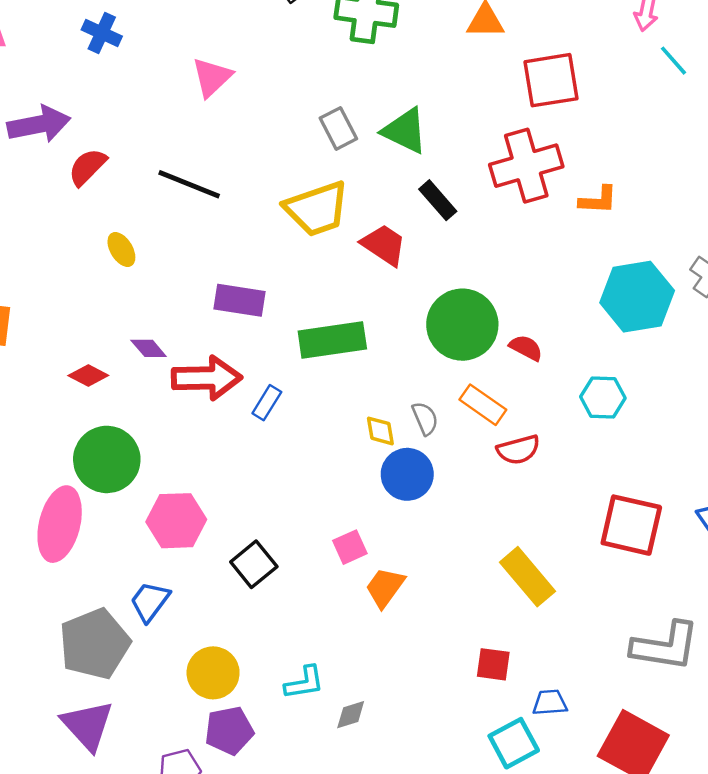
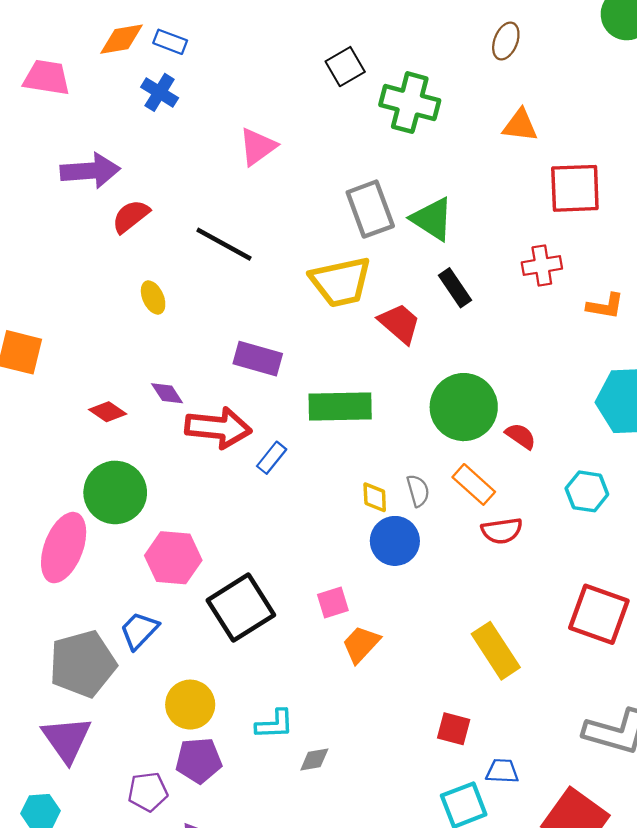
gray rectangle: (338, 128) -> (370, 209), size x1.4
red cross: (526, 166) -> (542, 265), size x0.6
black square: (254, 564) -> (241, 608), size x1.5

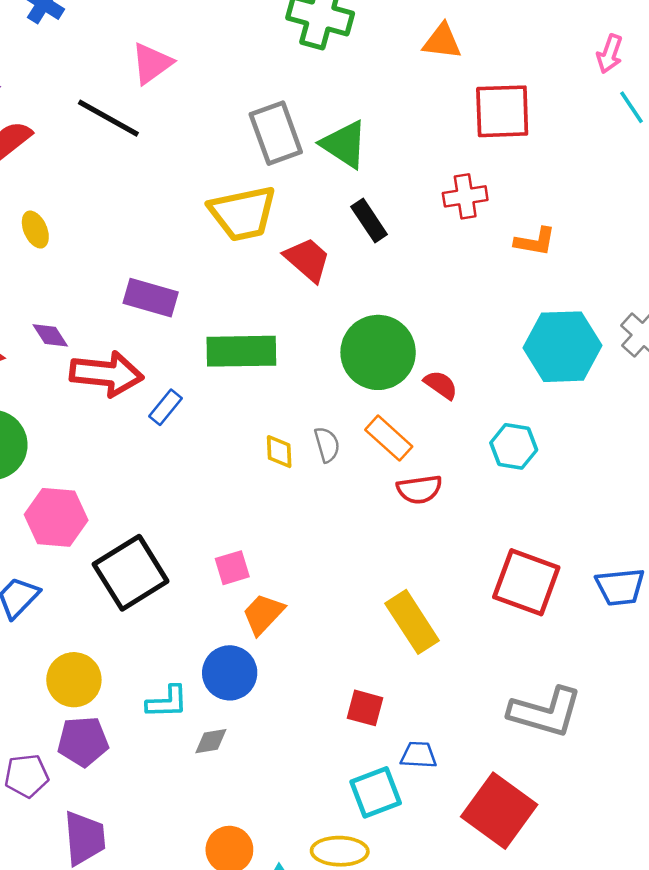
black line: (224, 244) -> (108, 118), moved
blue circle: (395, 541) -> (230, 673), moved

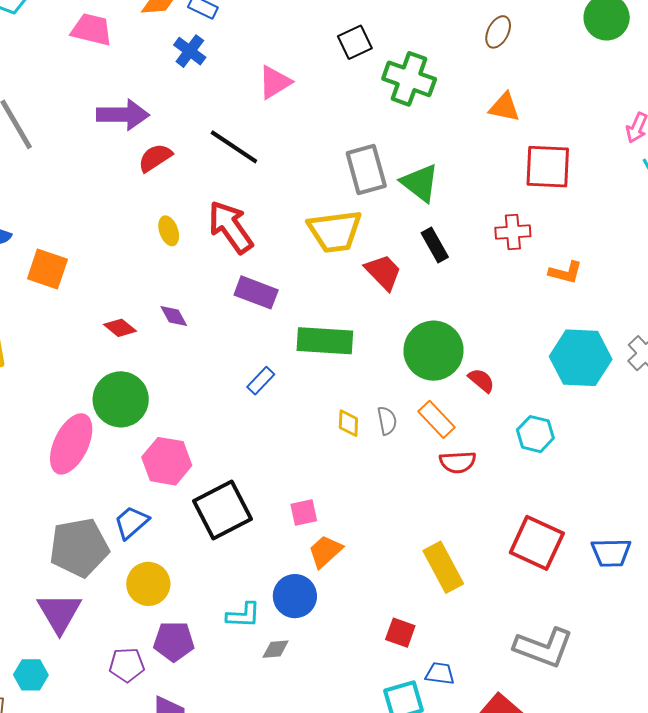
pink triangle: (152, 63) -> (275, 82), moved
red arrow: (106, 374) -> (231, 227), moved, turned -136
yellow circle: (74, 680) -> (148, 584), moved

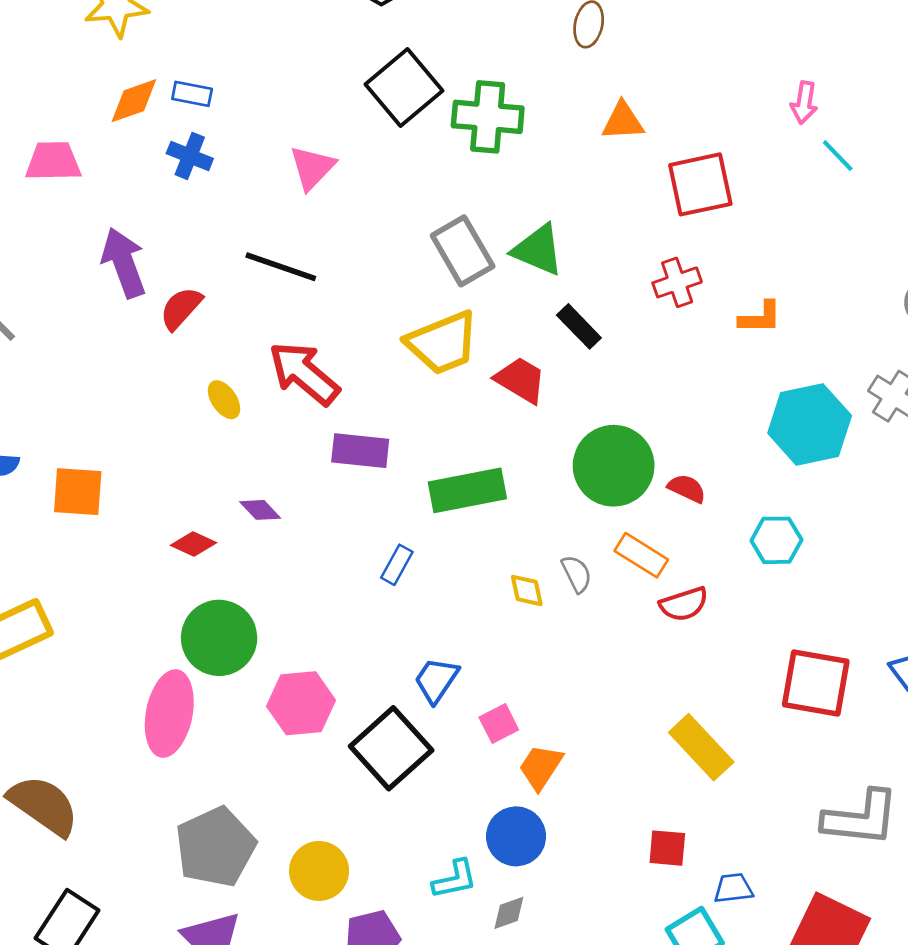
black square: (355, 42) -> (404, 87), size x1.6
purple arrow: (123, 115) -> (124, 263), turned -96
blue trapezoid: (131, 522) -> (436, 680), moved

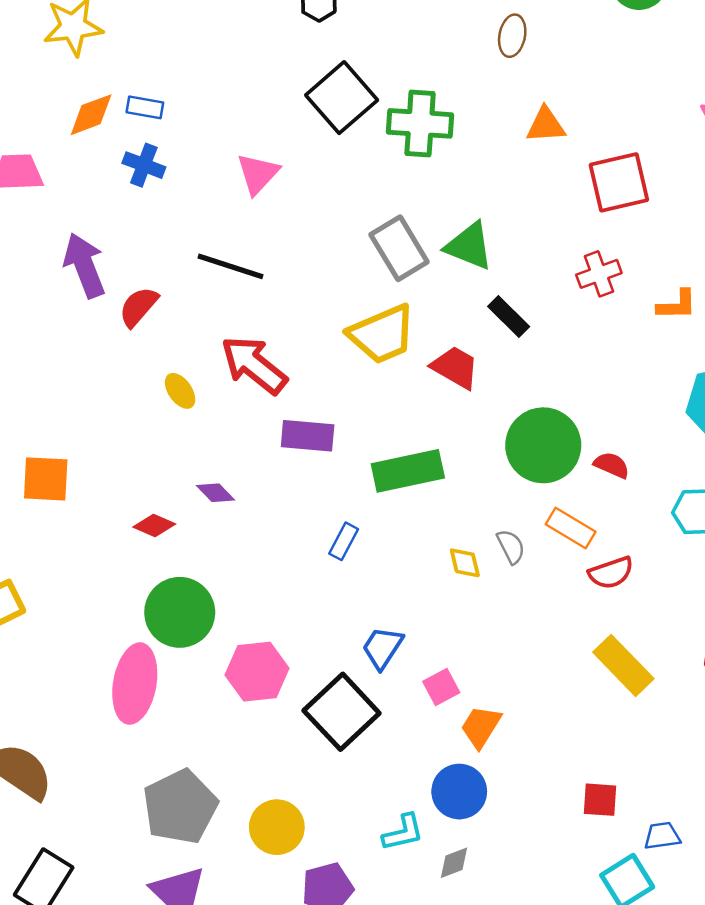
yellow rectangle: (701, 747) -> (623, 665), moved

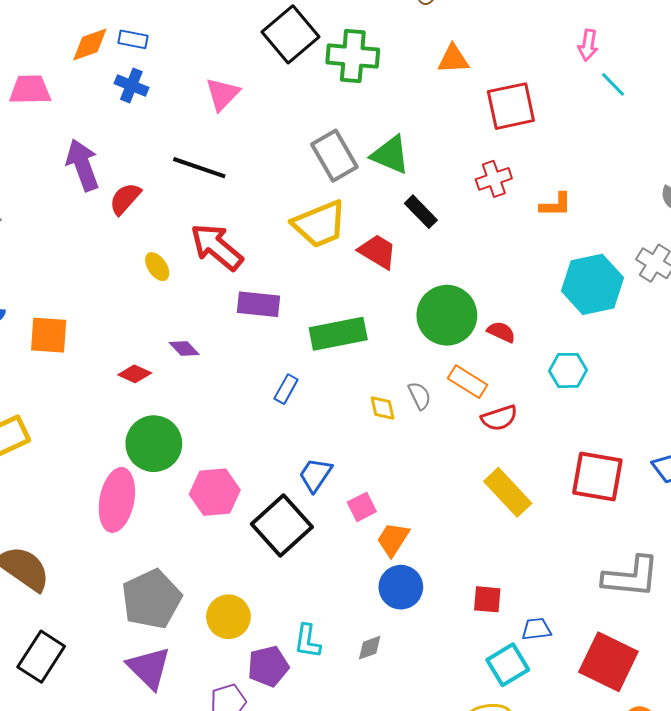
blue circle: (459, 792) -> (401, 587), moved
cyan L-shape: (403, 833) -> (307, 641), moved, turned 111

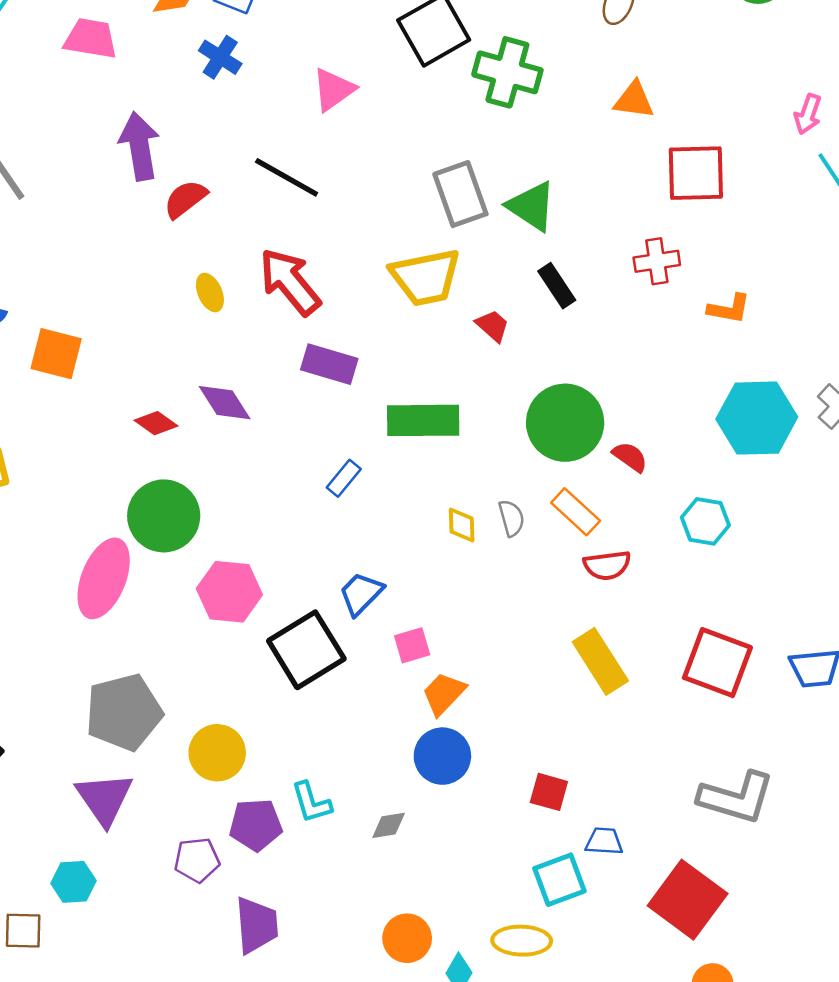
red trapezoid: (378, 252) -> (492, 326), size x0.7
purple diamond: (184, 349) -> (225, 403), size x1.4
cyan L-shape: (307, 641) -> (311, 802), turned -36

